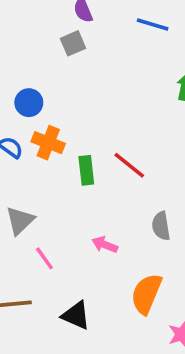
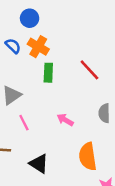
green rectangle: (86, 170) -> (48, 73), moved
orange semicircle: (146, 294) -> (88, 157), turned -40

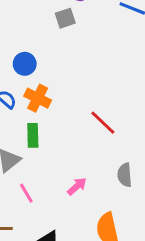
green rectangle: (48, 73) -> (33, 135), moved
pink arrow: (65, 120) -> (77, 186), turned 112

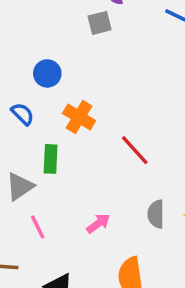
orange cross: (38, 98) -> (79, 117), moved

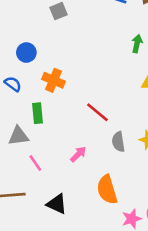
red line: (135, 150) -> (97, 112), moved
gray triangle: (20, 186) -> (18, 136), turned 35

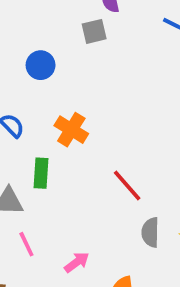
blue circle: (26, 53) -> (41, 65), moved
pink arrow: (78, 154) -> (77, 262), moved

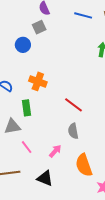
blue circle: (41, 65) -> (23, 45), moved
gray semicircle: (150, 232) -> (73, 131), moved

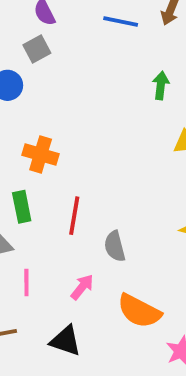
red line: (73, 105) -> (74, 216), moved, turned 66
pink line: (27, 147) -> (26, 283), turned 40
orange semicircle: (84, 165) -> (139, 311), turned -40

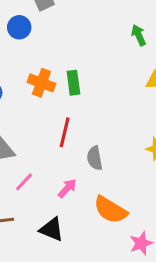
green arrow: (161, 85) -> (139, 35), turned -35
green rectangle: (22, 207) -> (73, 83), moved
pink line: (26, 283) -> (24, 182), turned 40

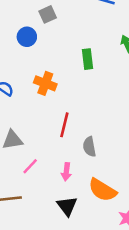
green rectangle: (73, 83) -> (88, 59), moved
pink arrow: (67, 188) -> (66, 172), turned 144
black triangle: (52, 229) -> (67, 206), moved, turned 30

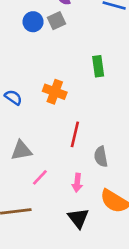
blue circle: (27, 37) -> (33, 22), moved

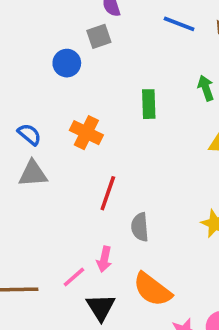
blue circle: (33, 22) -> (67, 63), moved
gray triangle: (21, 150) -> (33, 174), moved
pink line: (40, 177) -> (74, 277), moved

